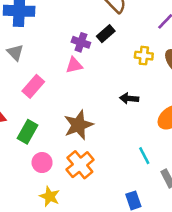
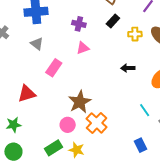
black rectangle: (106, 34) -> (113, 21), moved
purple cross: (81, 42) -> (79, 24), moved
brown star: (78, 125) -> (80, 102), moved
green rectangle: (27, 132) -> (53, 148), moved, turned 36

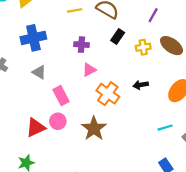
pink rectangle: (54, 68) -> (61, 96), turned -54
cyan line: (145, 110) -> (165, 128), turned -64
orange cross: (97, 123) -> (108, 94), moved
pink circle: (68, 125) -> (58, 121), moved

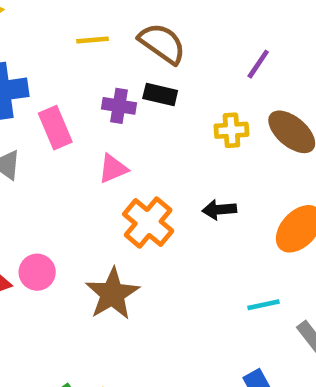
black rectangle: (118, 36) -> (160, 95), moved, turned 64
purple cross: (81, 45) -> (119, 106), moved
pink rectangle: (61, 96) -> (55, 128), moved

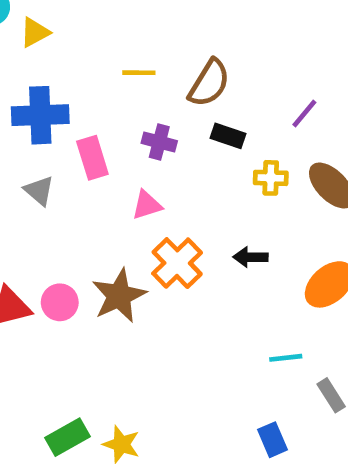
brown semicircle: (162, 43) -> (209, 83), turned 81
black rectangle: (160, 95) -> (228, 136), moved
brown star: (112, 294) -> (119, 296), moved

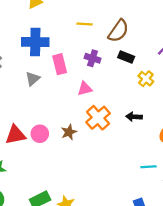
yellow cross: (271, 178) -> (146, 79), turned 35
gray triangle: (39, 191) -> (33, 79), turned 35
brown star: (119, 296) -> (69, 132), size x0.6

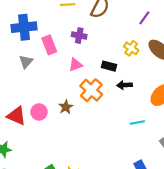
black rectangle: (126, 57) -> (109, 66), moved
red triangle: (15, 135) -> (16, 116), turned 42
cyan line: (149, 167) -> (137, 122), moved

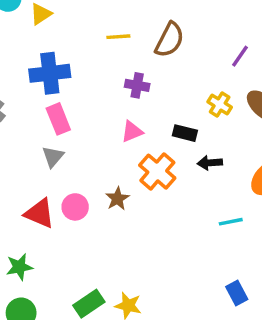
pink rectangle: (49, 45) -> (58, 119), moved
gray triangle: (26, 62) -> (53, 157), moved

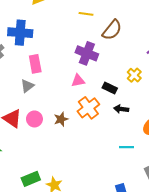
yellow line: (118, 37) -> (86, 14), moved
blue cross: (50, 73) -> (20, 33), moved
purple cross: (137, 85) -> (87, 53), size x1.5

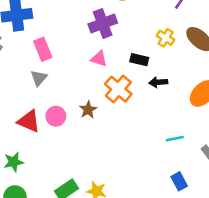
purple cross: (87, 53) -> (103, 23), turned -30
pink triangle: (78, 81) -> (99, 59), turned 40
cyan line: (126, 147) -> (175, 139), moved

